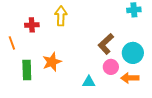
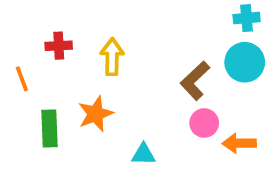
yellow arrow: (61, 16) -> (112, 57), moved
cyan circle: (133, 53) -> (245, 62), moved
cyan triangle: (89, 82) -> (143, 154), moved

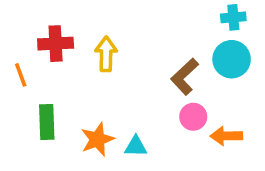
red cross: (59, 46) -> (56, 44), size x1.4
orange star: (96, 114) -> (97, 139), moved

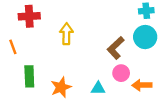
red cross: (56, 44) -> (29, 16), moved
cyan triangle: (136, 146) -> (98, 88), moved

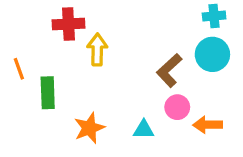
red cross: (29, 16) -> (68, 24), moved
green rectangle: (29, 76) -> (48, 93), moved

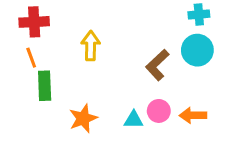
red cross: (68, 24) -> (34, 22), moved
orange line: (19, 69) -> (31, 58), moved
pink circle: (177, 107) -> (159, 111), moved

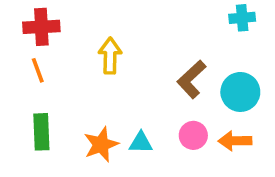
cyan circle: (197, 50) -> (240, 92), moved
green rectangle: (45, 86) -> (41, 132), moved
cyan triangle: (134, 120) -> (141, 143), moved

